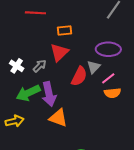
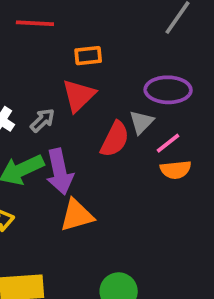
orange triangle: (58, 118) -> (77, 215), turned -36

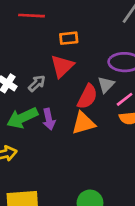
purple arrow: (60, 172) -> (49, 119), size x0.7
orange triangle: (77, 215) -> (83, 123), moved

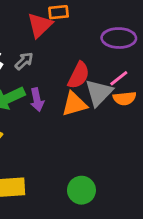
red triangle: (62, 66) -> (40, 25), moved
gray triangle: (106, 85) -> (99, 93), moved, size x1.5

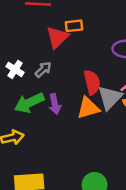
red semicircle: (79, 75) -> (92, 82), turned -40

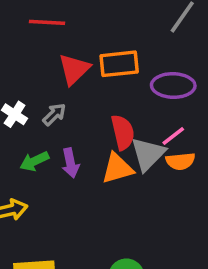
orange rectangle: (74, 26) -> (119, 64), moved, size x1.5
green arrow: (29, 103) -> (34, 161), size x0.7

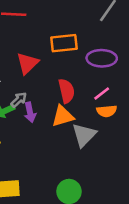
red triangle: (74, 69) -> (28, 63), moved
gray arrow: (54, 114) -> (19, 100), moved
gray triangle: (148, 154) -> (84, 135), moved

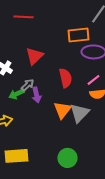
orange rectangle: (64, 43) -> (78, 35), moved
orange triangle: (63, 116) -> (62, 110), moved, turned -36

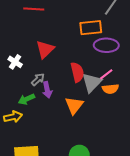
green arrow: (16, 94) -> (26, 99), moved
gray triangle: (79, 113) -> (92, 83), moved

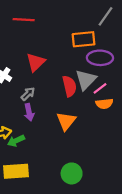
gray triangle: (92, 83) -> (86, 80), moved
purple arrow: (47, 90) -> (29, 112), moved
green arrow: (26, 99) -> (16, 141), moved

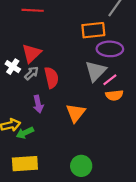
red triangle: (36, 62) -> (32, 53), moved
red semicircle: (69, 86) -> (51, 78), moved
gray arrow: (28, 94) -> (32, 73), moved

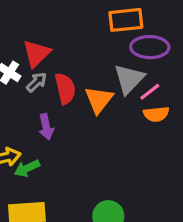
orange triangle: (76, 113) -> (99, 100), moved

